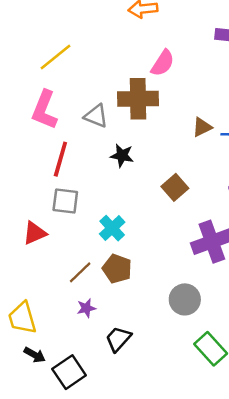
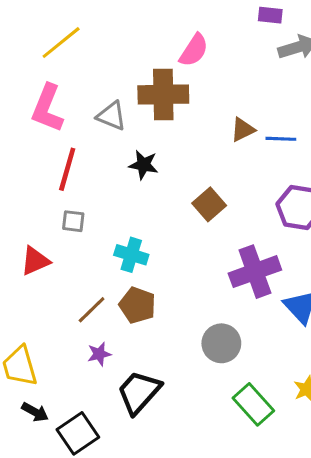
gray square: (65, 201) -> (73, 221), size x0.7
cyan cross: (112, 228) -> (131, 255), turned -30
black trapezoid: (118, 339) -> (139, 392), size x1.4

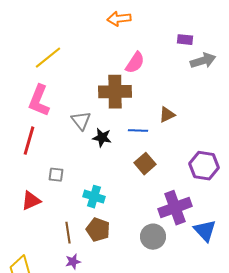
gray triangle: (111, 116) -> (81, 121), moved, turned 30
blue line: (281, 139) -> (138, 131), moved
red line: (67, 169) -> (29, 141), moved
brown line: (92, 310) -> (68, 233), turned -55
gray circle: (221, 343) -> (153, 237), moved

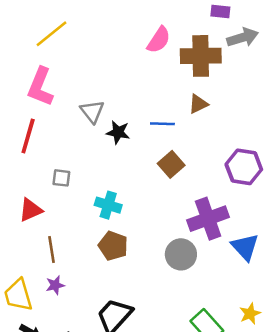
brown cross: (115, 92) -> (201, 56), moved
brown line: (68, 233) -> (51, 249), moved
purple star: (73, 262) -> (55, 285), moved

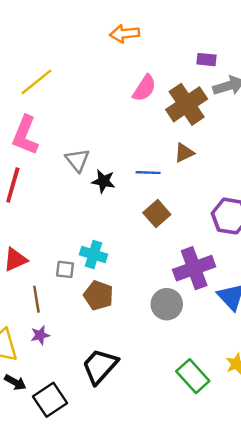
brown cross: (201, 56) -> (187, 104), turned -33
gray square: (61, 178) -> (65, 269), moved

